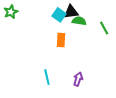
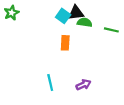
green line: (104, 28) -> (111, 30), turned -48
purple arrow: (78, 79) -> (83, 85), turned 48

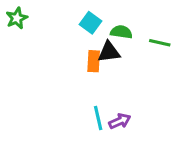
black triangle: (76, 13) -> (109, 52), moved
cyan line: (50, 83) -> (98, 118), moved

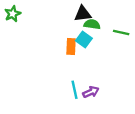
cyan square: (91, 23) -> (84, 39), moved
black triangle: (109, 52) -> (83, 14), moved

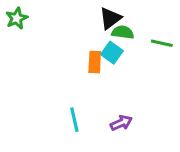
black triangle: (83, 14) -> (110, 18), turned -30
cyan line: (75, 90) -> (74, 120), moved

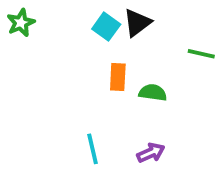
green semicircle: (123, 32) -> (153, 93), moved
cyan square: (112, 53) -> (106, 27), moved

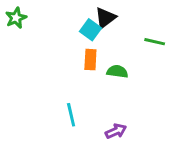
cyan square: (106, 27) -> (90, 30), moved
purple arrow: (151, 153) -> (116, 131), moved

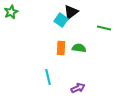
orange rectangle: (90, 60) -> (61, 48), moved

